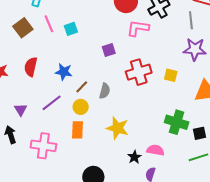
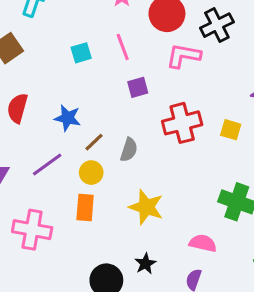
pink line: (49, 24) -> (123, 47), moved
black star: (134, 157) -> (145, 264), moved

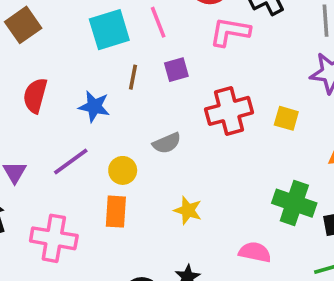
cyan square: (81, 53) -> (109, 30), size x1.6
brown line: (94, 142) -> (133, 77), moved, turned -35
gray semicircle: (129, 150) -> (167, 143), turned 50
yellow star: (146, 207) -> (188, 210), size x0.7

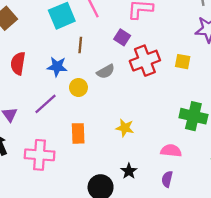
purple square: (176, 70) -> (122, 37), moved, turned -35
gray semicircle: (167, 143) -> (106, 72), moved
yellow circle: (123, 170) -> (78, 87), moved

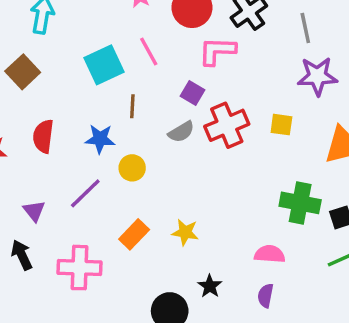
gray semicircle: (106, 72) -> (181, 132), moved
yellow star: (125, 128) -> (185, 232), moved
orange rectangle: (78, 133) -> (134, 234), turned 48

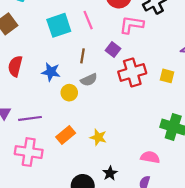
brown line: (132, 106) -> (83, 56), moved
gray semicircle: (181, 132) -> (89, 80), moved
purple line: (85, 193) -> (30, 118), moved, turned 30

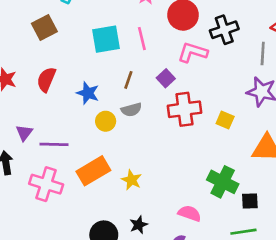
orange rectangle: (66, 135) -> (93, 171), size x1.4

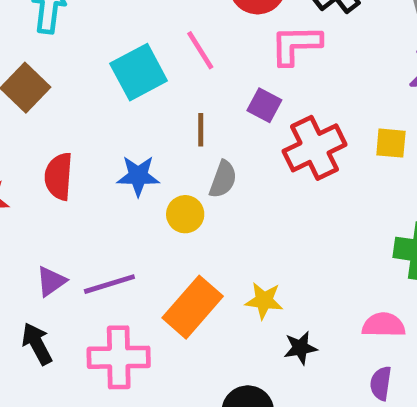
gray semicircle: (131, 110) -> (223, 179), turned -36
purple triangle: (24, 133) -> (51, 281), turned 36
black star: (139, 225) -> (300, 348), moved, turned 30

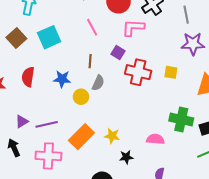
cyan square: (139, 72) -> (49, 37), moved
red cross: (315, 148) -> (138, 72), turned 35
pink semicircle: (384, 325) -> (155, 139), moved

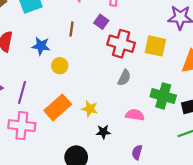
yellow square: (171, 72) -> (155, 46), size x1.5
gray semicircle: (98, 83) -> (124, 78), moved
purple line: (47, 124) -> (22, 92), turned -65

